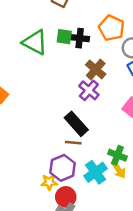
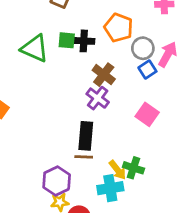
black rectangle: (76, 124) -> (86, 136), turned 50
purple hexagon: (63, 168) -> (57, 181), moved
yellow arrow: (118, 170) -> (118, 170), moved
cyan cross: (96, 172) -> (110, 188), turned 30

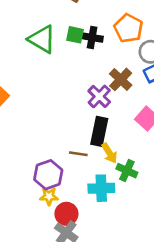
brown cross: (104, 75) -> (121, 79), moved
black rectangle: (86, 136) -> (99, 131), moved
yellow arrow: (118, 170) -> (109, 153), moved

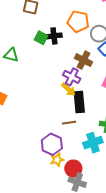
green square: (75, 35) -> (41, 38), turned 32
green triangle: (42, 39) -> (11, 55), moved, size x0.7
yellow arrow: (109, 153) -> (68, 89), moved

